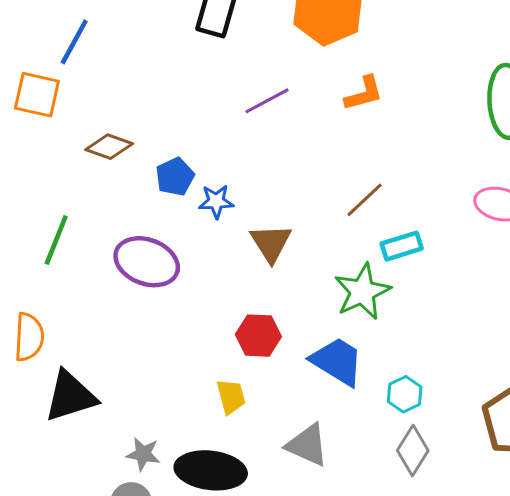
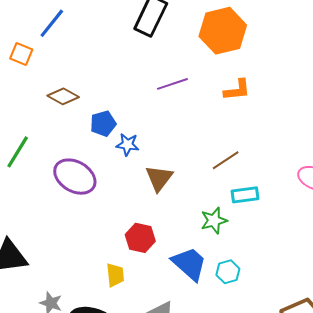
orange square: (37, 95) -> (21, 54), size x0.7
green star: (362, 292) -> (214, 221), size x0.7
cyan hexagon: (405, 394) -> (228, 272), moved

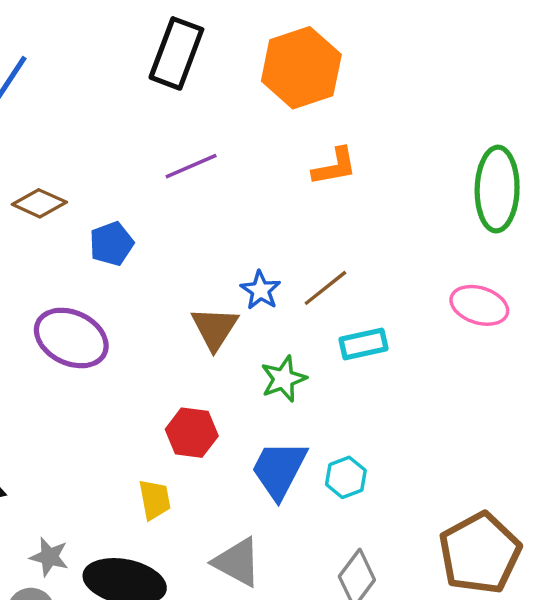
purple line: (172, 84) -> (191, 166), moved
blue star: (128, 145) -> (260, 290), moved, turned 30
green star: (214, 221) -> (283, 379), moved
blue trapezoid: (189, 264) -> (279, 469), turned -99

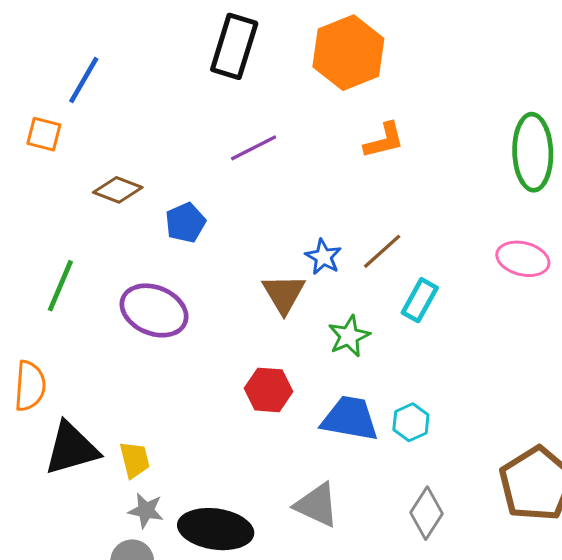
cyan rectangle: (363, 344) -> (420, 300), turned -45
blue trapezoid: (279, 469) -> (350, 419), turned 76
yellow trapezoid: (155, 500) -> (135, 460), moved

